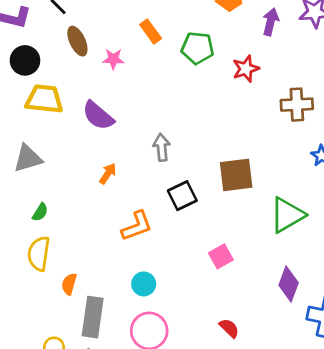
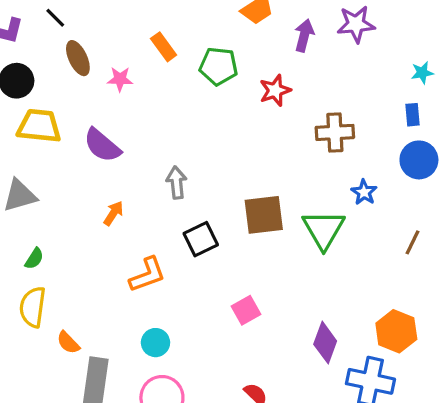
green triangle: (287, 215) -> (324, 229), moved, turned -30
orange semicircle: (69, 284) -> (68, 343), turned -60

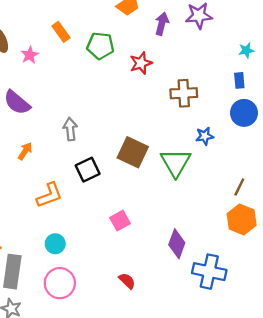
pink star: (120, 79) -> (30, 55), turned -30
blue star: (364, 192) -> (205, 136), turned 30
brown square: (264, 215) -> (133, 152), turned 32
brown line: (412, 242) -> (239, 187), moved
orange hexagon: (396, 331) -> (242, 219), moved

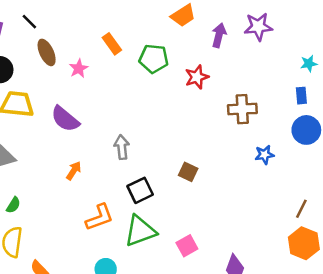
brown square: (133, 152) -> (188, 172), size x0.6
green triangle: (176, 163) -> (140, 231), moved, turned 40
pink square: (120, 221) -> (187, 246), moved

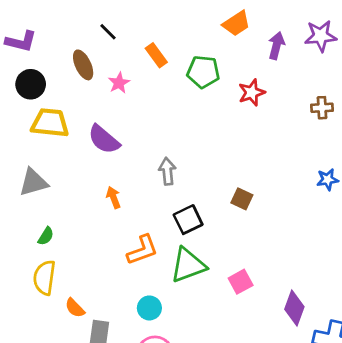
black line: (29, 22) -> (108, 32), moved
brown cross: (242, 109) -> (322, 108), moved, size x0.7
orange arrow: (74, 171) -> (113, 197), turned -54

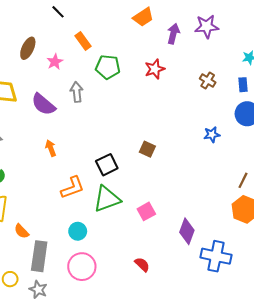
black line: (108, 32) -> (58, 12), moved
brown ellipse: (83, 65) -> (28, 48), turned 50
green pentagon: (203, 72) -> (108, 67), moved
brown cross: (322, 108) -> (208, 80), turned 35
gray arrow: (167, 171) -> (77, 92), moved

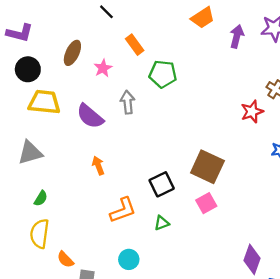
red star: (155, 69) -> (252, 112), moved
brown square: (147, 149) -> (207, 167), size x1.8
green triangle: (107, 199) -> (162, 223), size x0.5
pink square: (146, 211) -> (206, 203), moved

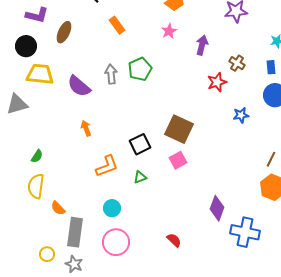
purple L-shape: (20, 33) -> (37, 15), moved
purple arrow: (237, 36) -> (202, 45), moved
pink star: (103, 68) -> (169, 31), moved
green pentagon: (163, 74) -> (140, 69), moved, turned -30
gray triangle: (30, 153) -> (17, 104), moved

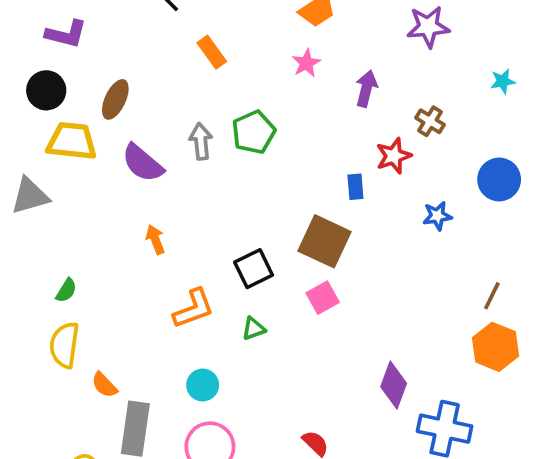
brown ellipse: (64, 32) -> (115, 99), moved
blue rectangle: (271, 67) -> (355, 187), moved

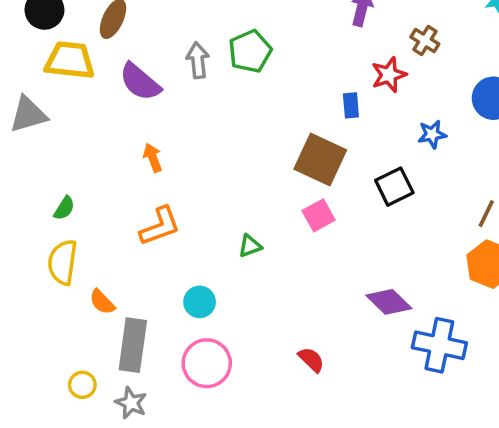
black square: (254, 269) -> (394, 187), moved
orange L-shape: (194, 309) -> (160, 226), moved
purple diamond: (394, 385) -> (389, 302), turned -66

